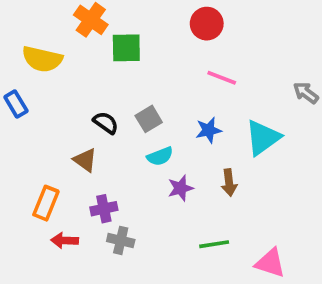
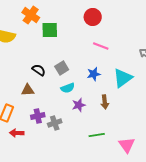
brown triangle: (85, 160) -> (28, 90), turned -40
gray cross: (121, 240) -> (55, 123), moved, turned -32
pink triangle: (270, 263) -> (127, 145), turned 36

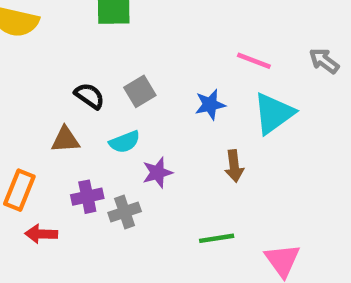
pink line: (101, 46) -> (254, 61), moved
cyan semicircle: (68, 88) -> (125, 142), moved
purple star: (79, 105) -> (157, 173), moved

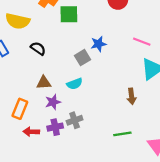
black semicircle: (89, 96) -> (38, 48), moved
blue star: (210, 105) -> (98, 44), moved
purple star: (157, 173) -> (53, 102), moved
purple cross: (87, 197) -> (55, 127), moved

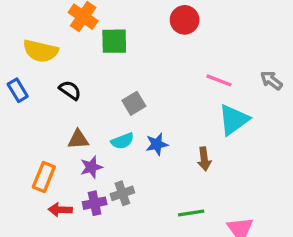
blue star: (98, 44) -> (157, 144), moved

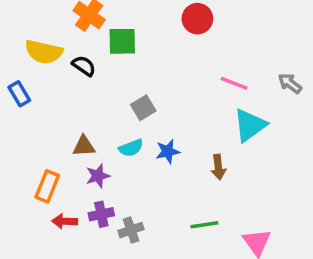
black semicircle: (70, 90) -> (84, 66), moved
gray cross: (122, 193) -> (131, 230), moved

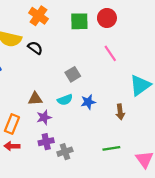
green square: (122, 41) -> (79, 21), moved
pink line: (234, 83) -> (110, 53), moved, turned 35
red arrow: (65, 221) -> (12, 146), moved

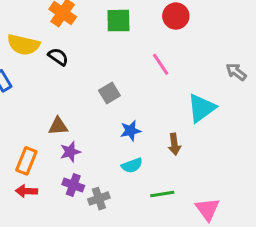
red circle: (107, 18) -> (176, 16), moved
cyan semicircle: (65, 100) -> (132, 165), moved
purple cross: (46, 142) -> (73, 185), turned 32

